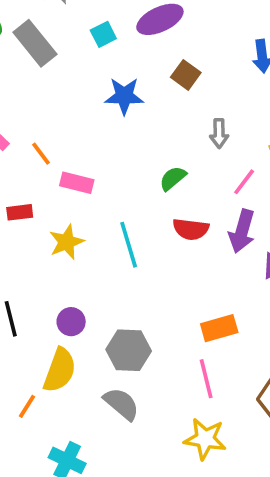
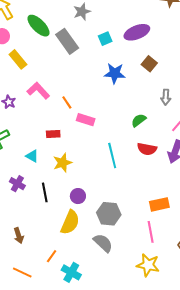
yellow star: (66, 242) -> (62, 163), moved
orange line: (27, 406) -> (52, 256), moved

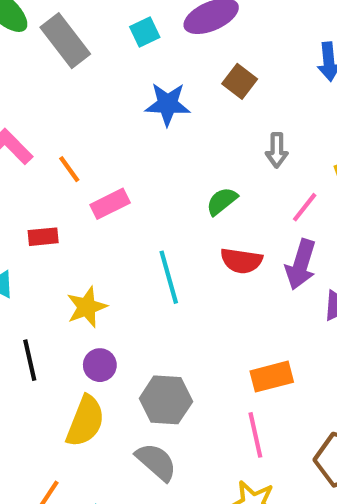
pink rectangle: (86, 120) -> (110, 204), turned -42
yellow star: (62, 163) -> (87, 307), moved

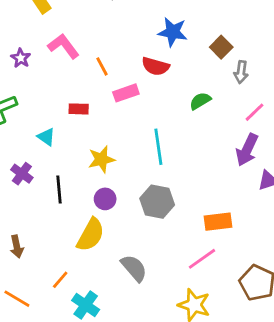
brown square: (240, 81) -> (221, 47), moved
red semicircle: (241, 261) -> (155, 66), moved
gray hexagon: (166, 400) -> (157, 202), moved
pink line: (255, 435) -> (202, 259), turned 60

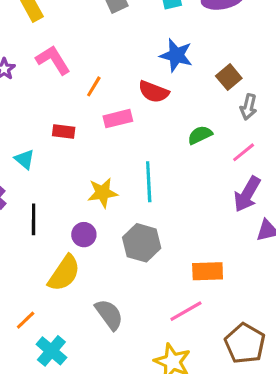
orange line: (102, 66) -> (94, 86), turned 54
pink line: (255, 112) -> (244, 152), moved
yellow star: (101, 159) -> (103, 193), moved

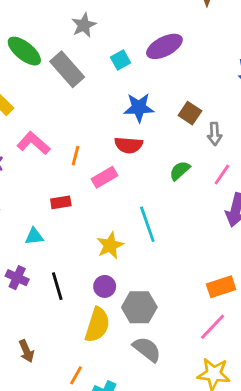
cyan triangle: (25, 159) -> (34, 236), turned -30
gray hexagon: (142, 243) -> (139, 307), moved

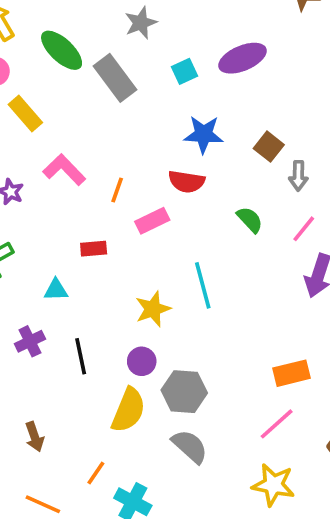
green semicircle: (180, 171) -> (250, 220), turned 85
purple cross: (17, 278) -> (30, 341), turned 35

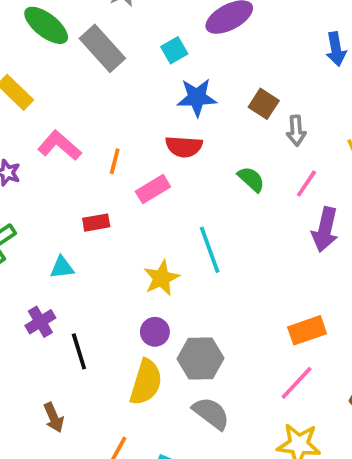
cyan square: (184, 71) -> (174, 50), moved
black line: (81, 356) -> (79, 351), moved

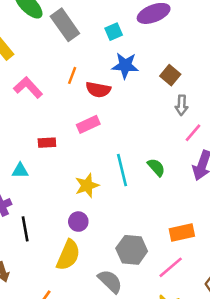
gray arrow: (296, 131) -> (182, 105), moved
red semicircle: (184, 147) -> (98, 90), moved
orange line: (115, 161) -> (72, 75), moved
green semicircle: (251, 179) -> (156, 167), moved
gray hexagon: (201, 358) -> (132, 250), moved

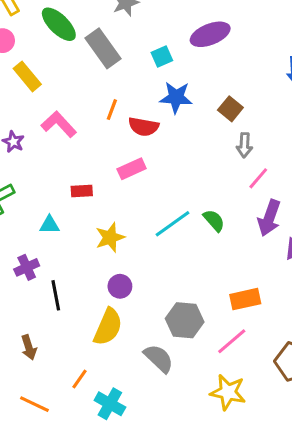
cyan line: (122, 170) -> (173, 224), turned 68
yellow star: (87, 186) -> (110, 237), moved

